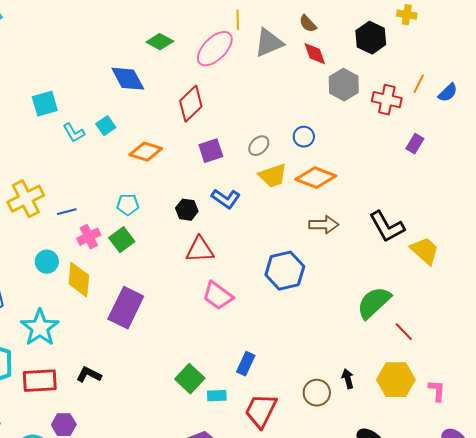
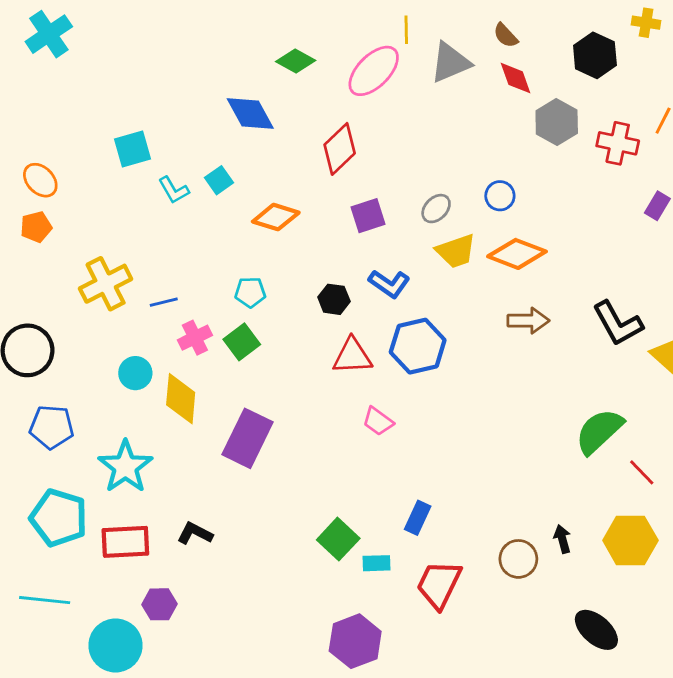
blue hexagon: (285, 271) -> (418, 346), moved
pink trapezoid: (218, 296) -> (378, 421), size x0.7

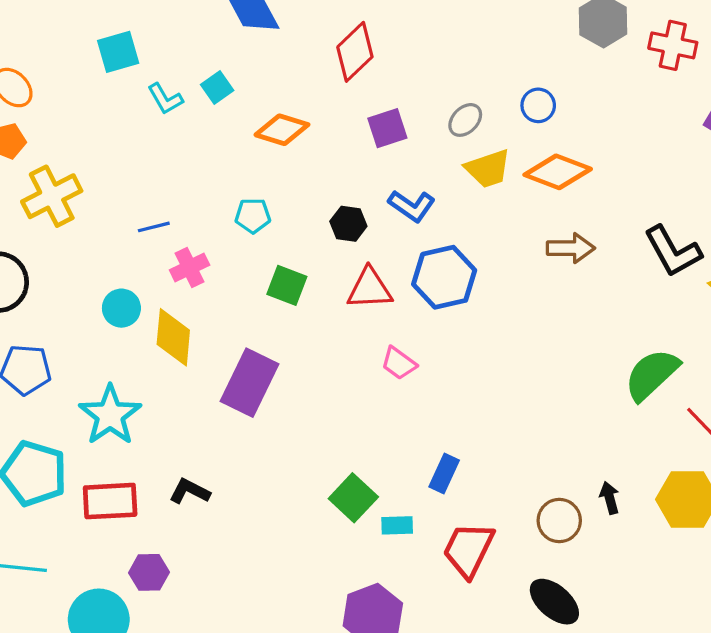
yellow cross: (106, 284) -> (52, 196), moved
green square: (242, 342) -> (287, 285), moved, turned -32
black ellipse: (596, 630) -> (554, 602), moved

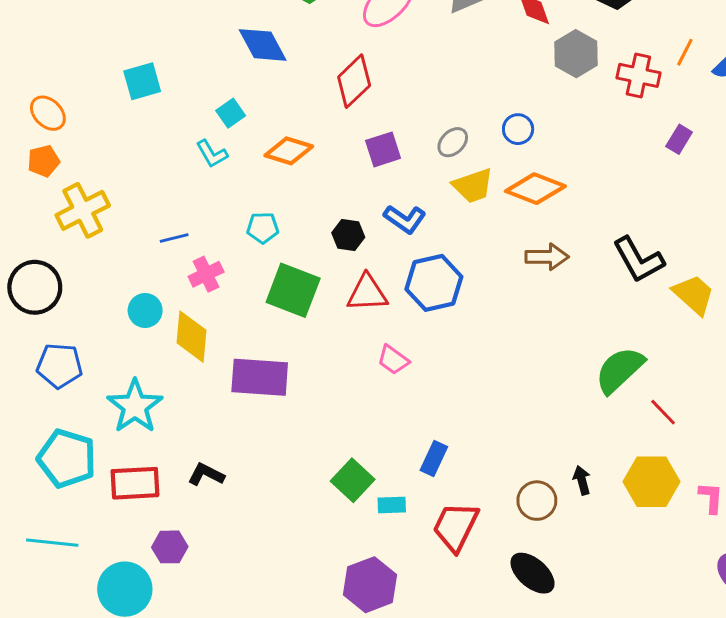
cyan L-shape: (165, 99) -> (212, 154), moved
green square: (287, 285) -> (293, 290), size x1.5
purple rectangle: (250, 383) -> (260, 377), turned 68

